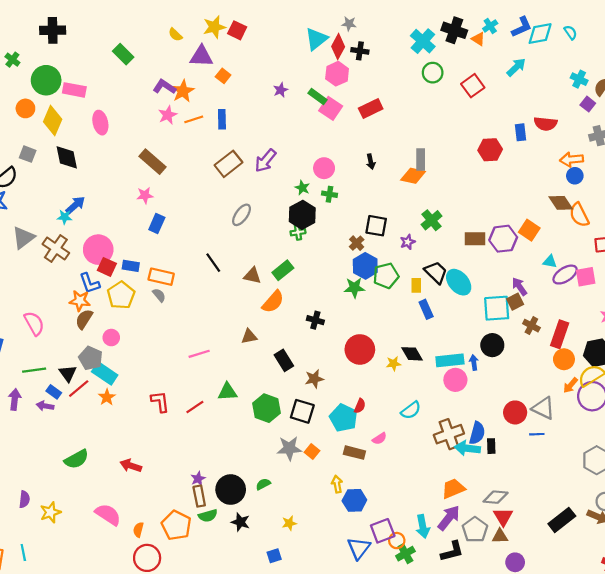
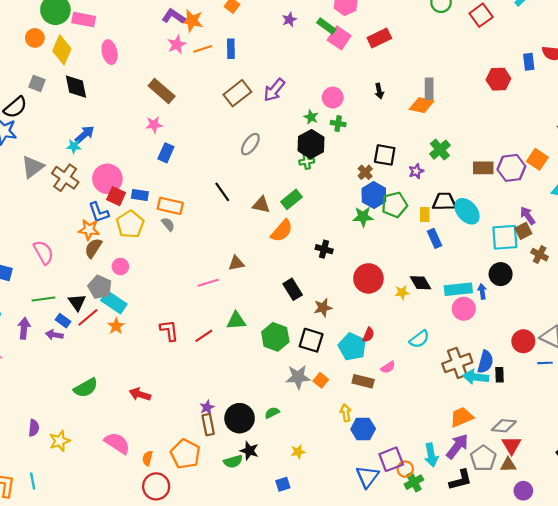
orange star: (183, 91) -> (192, 21), turned -30
black trapezoid: (436, 272) -> (444, 202), turned -45
brown triangle: (249, 336) -> (236, 263), moved
green semicircle: (208, 516) -> (233, 461), moved

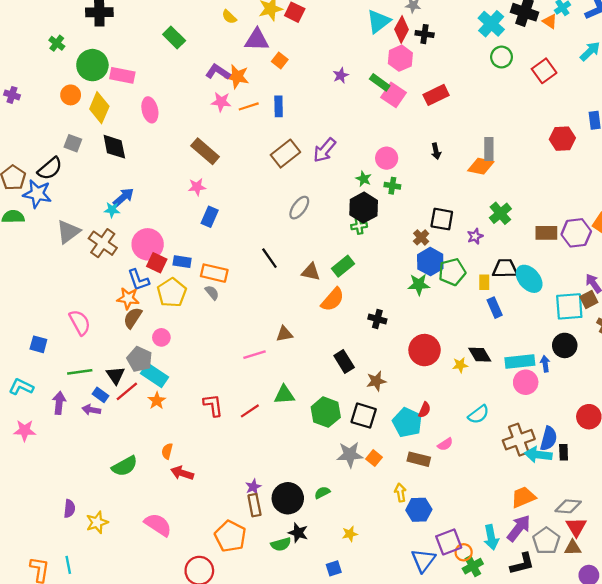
pink star: (177, 44) -> (221, 102), turned 30
orange semicircle: (147, 458) -> (167, 451), moved

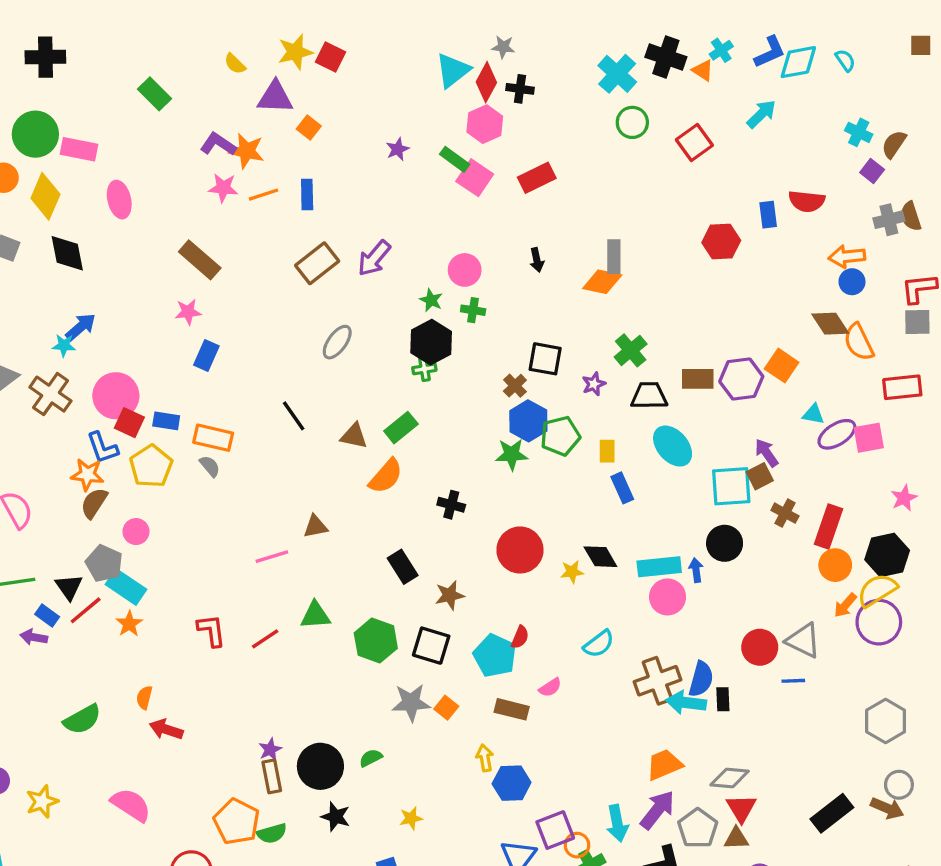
black trapezoid: (505, 268) -> (649, 396), moved
green semicircle: (281, 544) -> (272, 833), moved

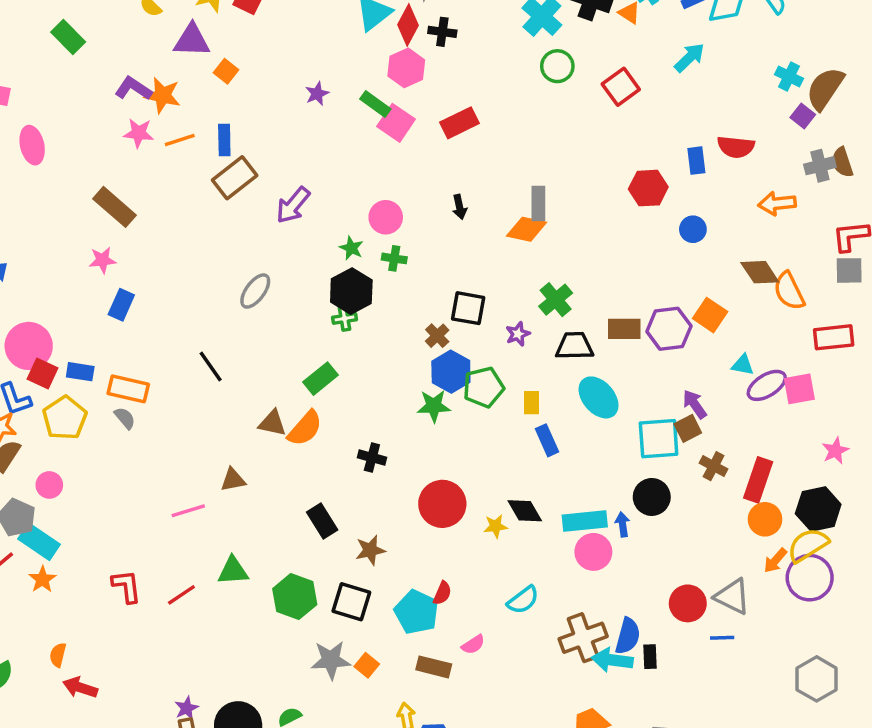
brown semicircle: (894, 144) -> (825, 88), size x1.5
brown rectangle: (317, 263) -> (235, 178), moved
blue circle: (852, 282) -> (693, 229), moved
brown triangle: (354, 436) -> (272, 423), moved

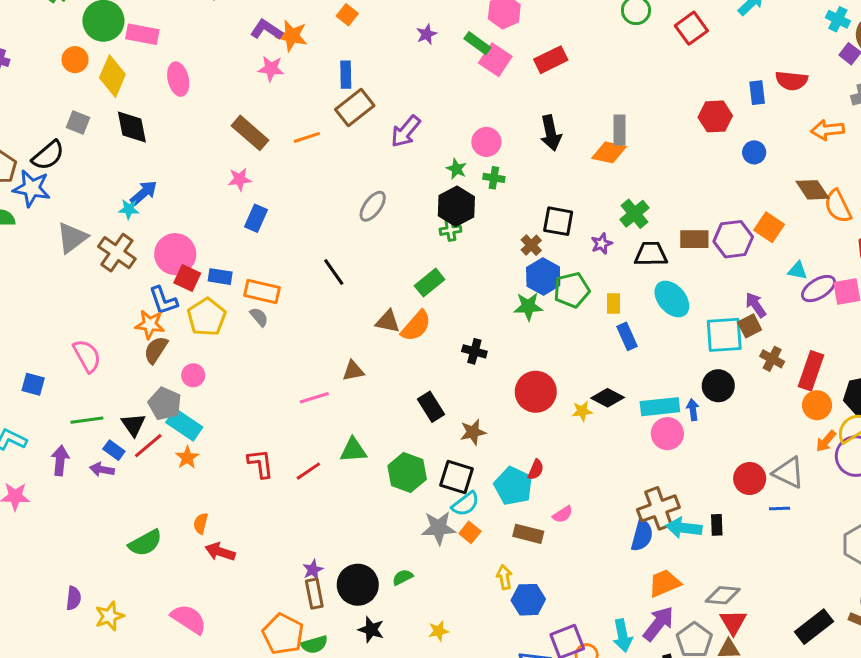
orange line: (180, 140) -> (307, 137), moved
black arrow: (459, 207) -> (551, 133), size x1.6
black diamond: (525, 511) -> (608, 398), turned -32
cyan semicircle: (523, 600) -> (465, 504), moved
blue semicircle: (628, 636) -> (642, 535), moved

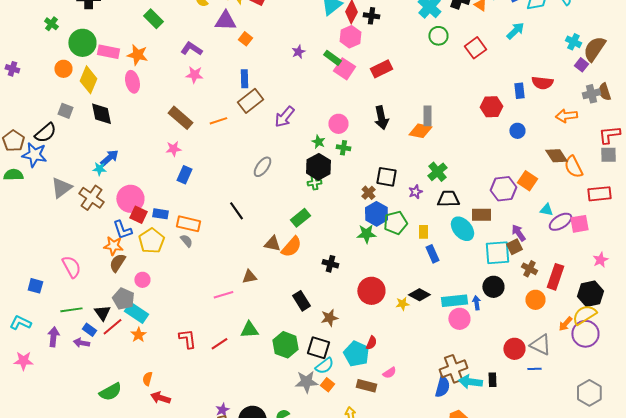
orange star: (292, 36) -> (137, 55), moved
brown rectangle: (694, 239) -> (481, 215), moved
orange circle: (817, 405) -> (535, 300), moved

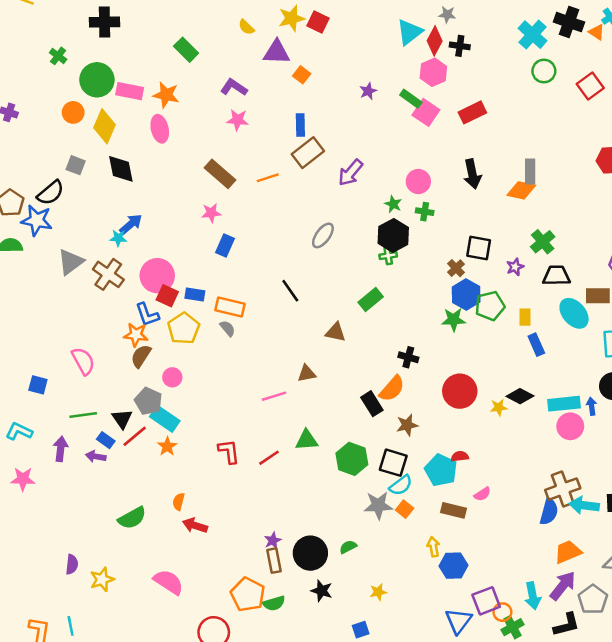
orange semicircle: (291, 247) -> (392, 389), moved
red semicircle: (371, 343) -> (460, 456), turned -120

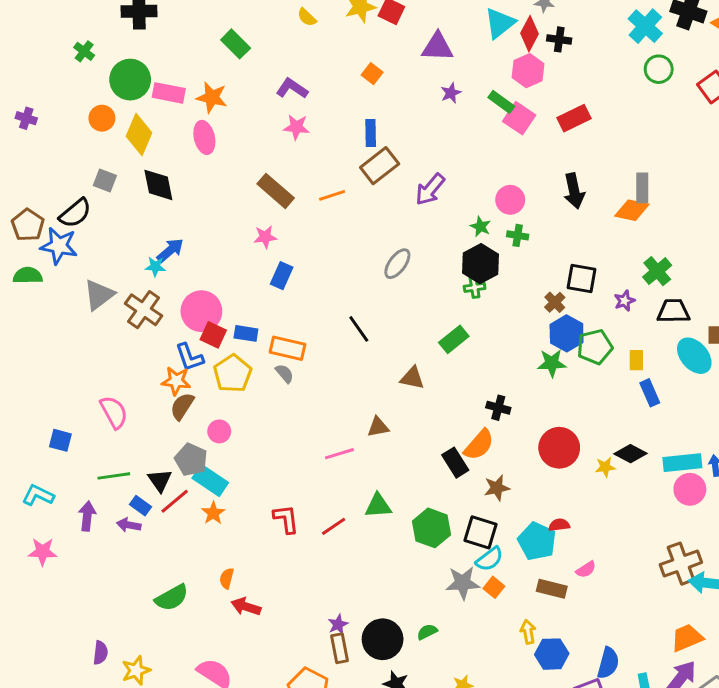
purple triangle: (276, 52) -> (437, 47), moved
blue semicircle: (549, 512) -> (608, 663), moved

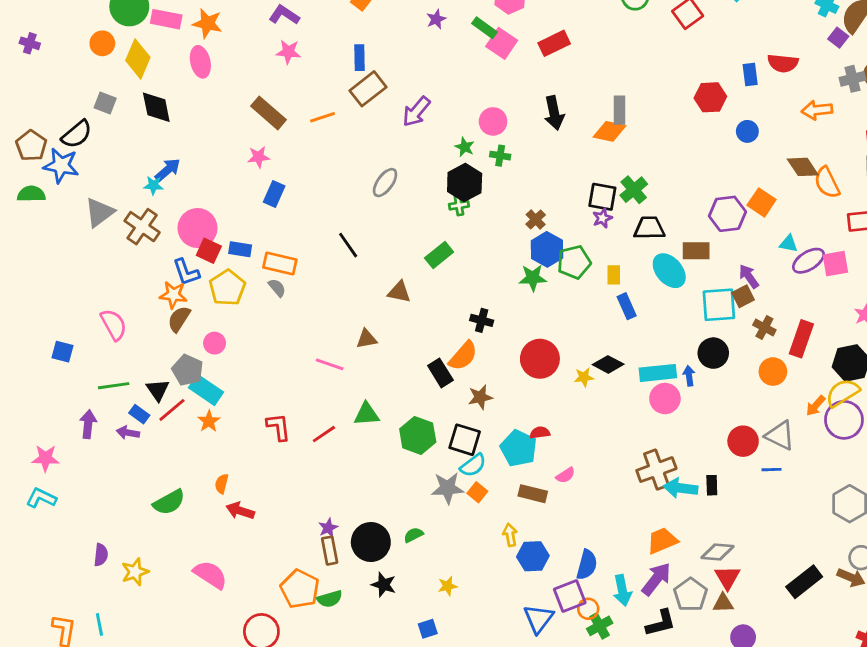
black square: (581, 278) -> (602, 197), moved
pink line: (339, 454) -> (330, 364), turned 36
cyan L-shape: (38, 495) -> (41, 498), moved

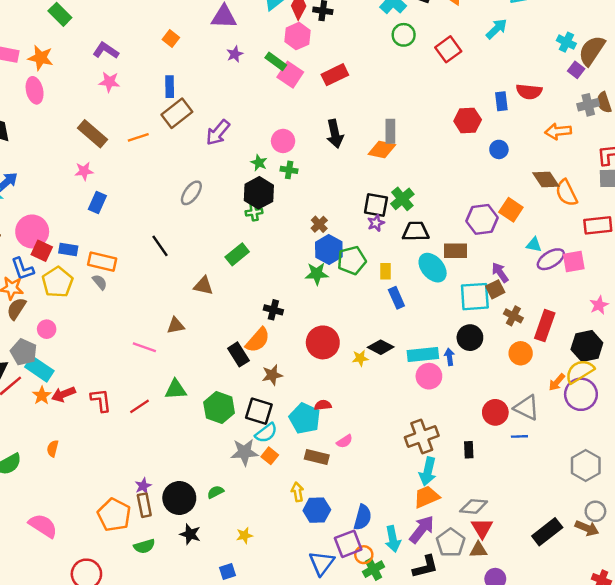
cyan arrow: (681, 488) -> (428, 471), moved, turned -84
red arrow: (240, 511) -> (64, 394), moved, turned -40
orange pentagon: (300, 589) -> (114, 515), moved

